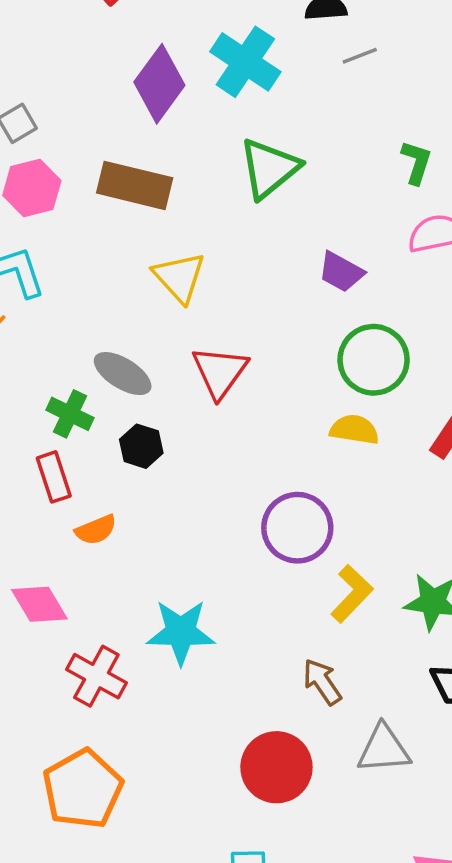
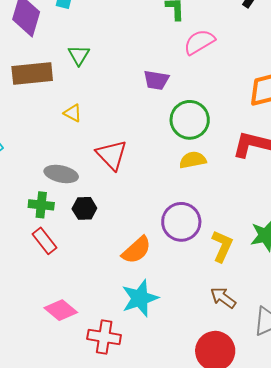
green triangle: (269, 168) -> (79, 55), moved, size x0.6
yellow triangle: (179, 277) -> (73, 113), size x0.6
orange semicircle: (96, 530) -> (136, 250), moved, size x1.4

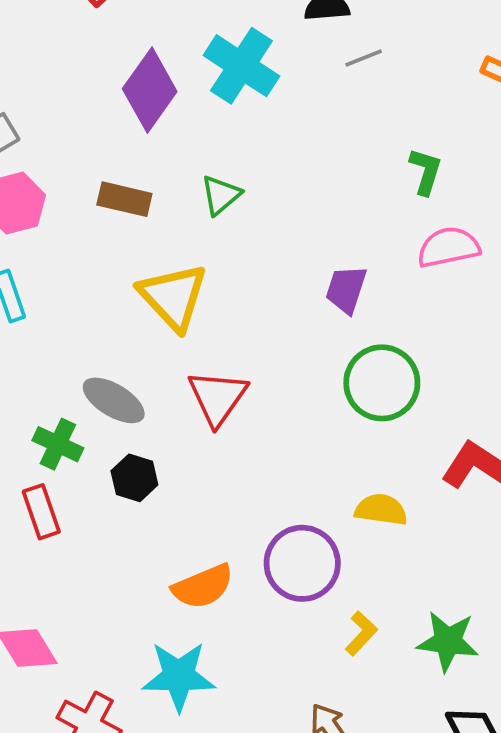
brown rectangle: (32, 73) -> (124, 199), size x0.7
purple trapezoid: (156, 80) -> (346, 289), turned 80
yellow triangle: (73, 113) -> (173, 297), size x2.0
yellow semicircle: (193, 160) -> (381, 510), moved
yellow L-shape: (222, 246) -> (361, 633), size x0.7

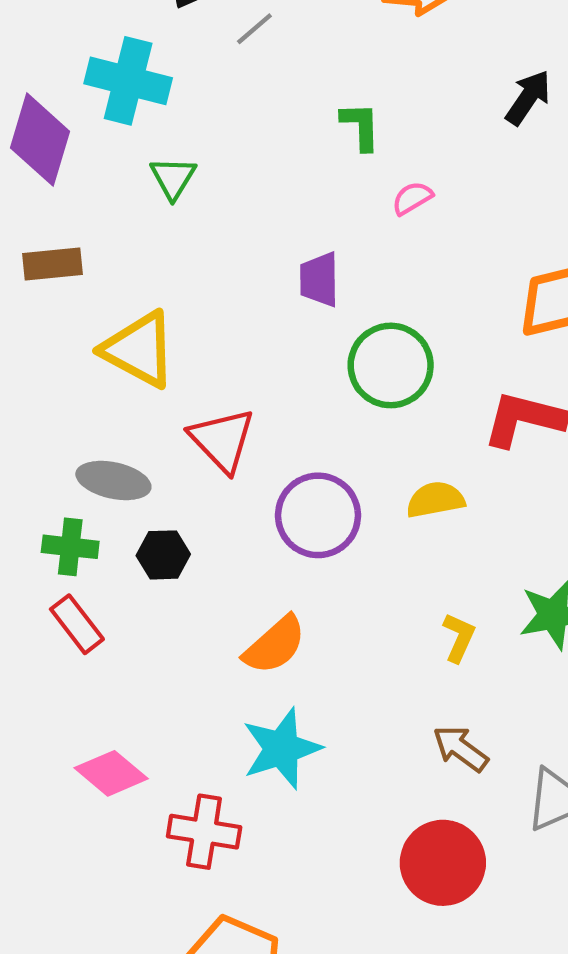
green triangle: (221, 195) -> (173, 178), moved
pink semicircle: (448, 247) -> (412, 198), size x0.6
purple circle: (302, 563) -> (318, 515), moved

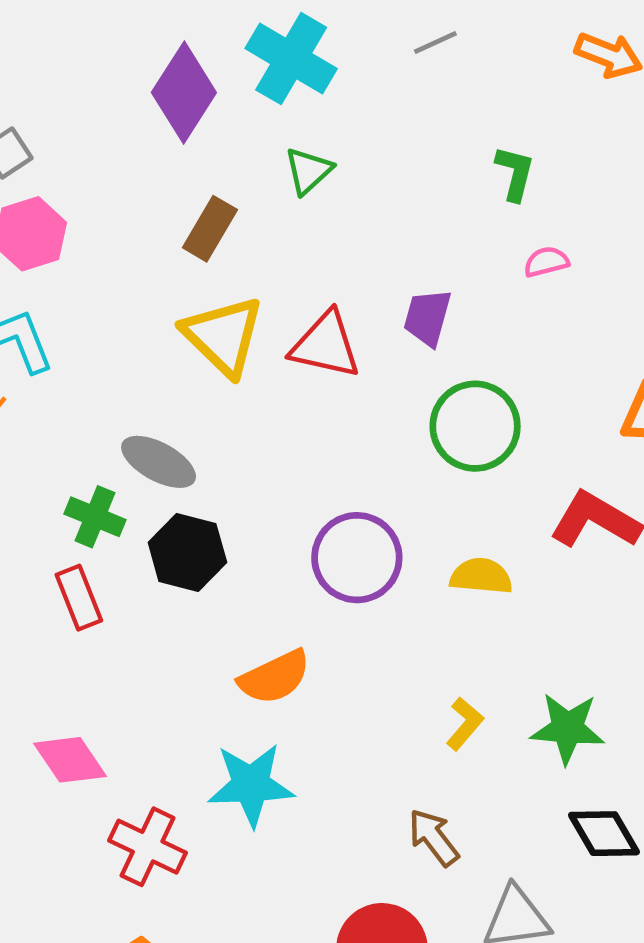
brown rectangle: (52, 264) -> (210, 229), moved, turned -70
red triangle: (222, 440) -> (326, 345), moved, turned -50
black hexagon: (163, 555) -> (187, 552), size x1.4

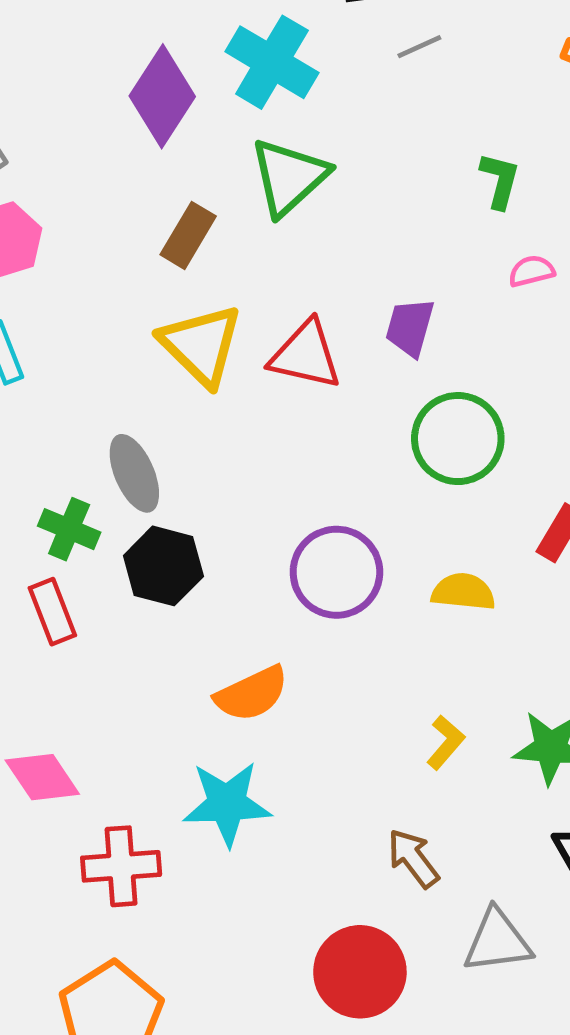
green triangle: (308, 171) -> (289, 177), size x1.6
gray ellipse: (159, 462) -> (134, 473), turned 38
red cross: (148, 847) -> (121, 866), turned -30

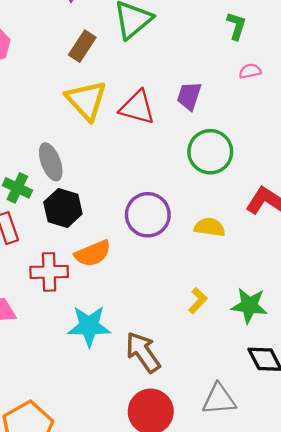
orange semicircle: (252, 694) -> (93, 253), moved
brown arrow: (413, 858) -> (143, 352), moved, size x1.4
red cross: (121, 866) -> (49, 272), moved

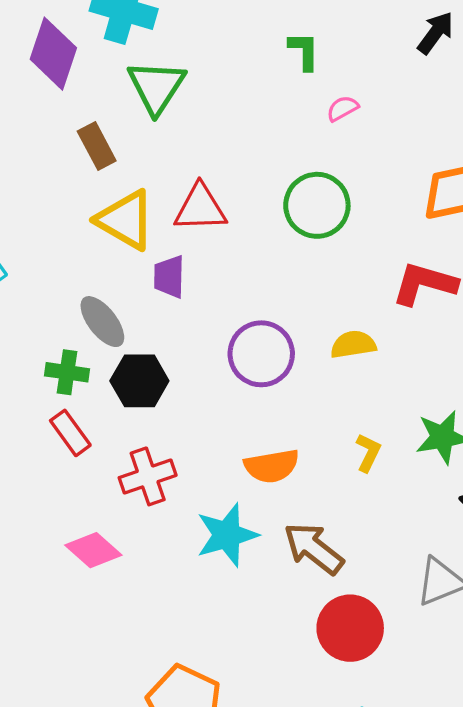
brown rectangle: (82, 46) -> (97, 146), turned -44
purple trapezoid: (189, 96) -> (169, 277), moved
green circle: (210, 152) -> (317, 205), moved
orange semicircle: (93, 253) -> (272, 466), moved, turned 30

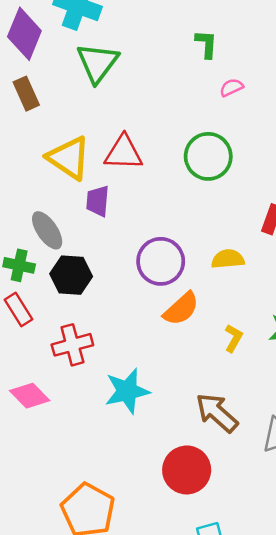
brown rectangle: (97, 146) -> (26, 94), moved
orange semicircle: (272, 466) -> (181, 309), moved, turned -36
brown arrow: (314, 548) -> (217, 413), moved
red circle: (350, 628) -> (187, 470), moved

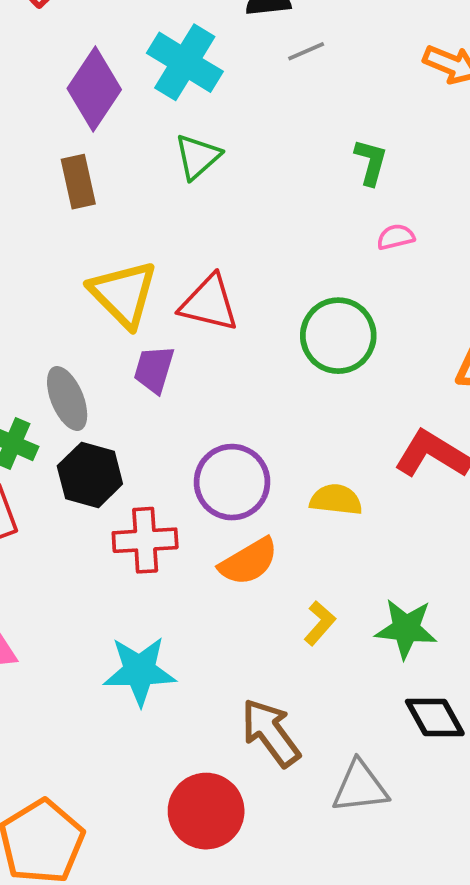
green triangle: (98, 63) -> (198, 157), size x0.7
red cross: (72, 345) -> (145, 540), moved

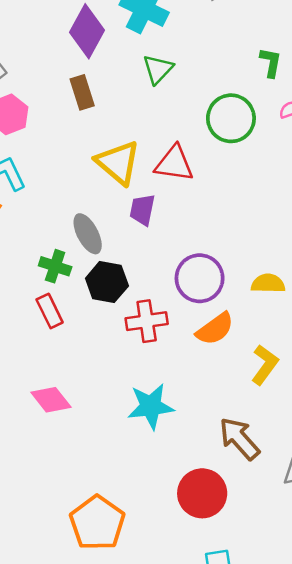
green circle: (338, 336) -> (231, 118), moved
yellow L-shape: (320, 623) -> (265, 365), size x1.4

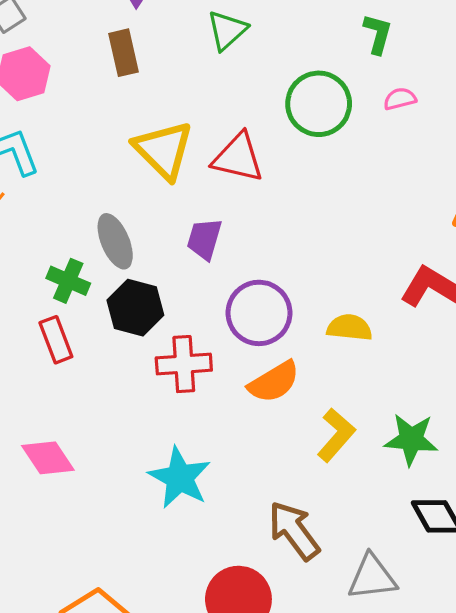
purple trapezoid: (142, 210) -> (204, 239), moved
cyan star: (151, 406) -> (180, 478), turned 30

